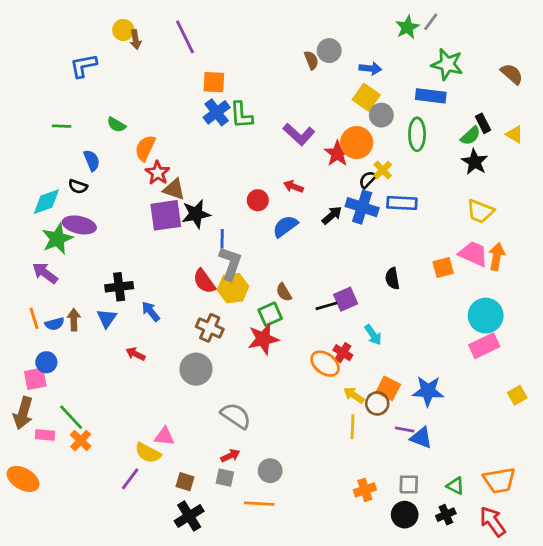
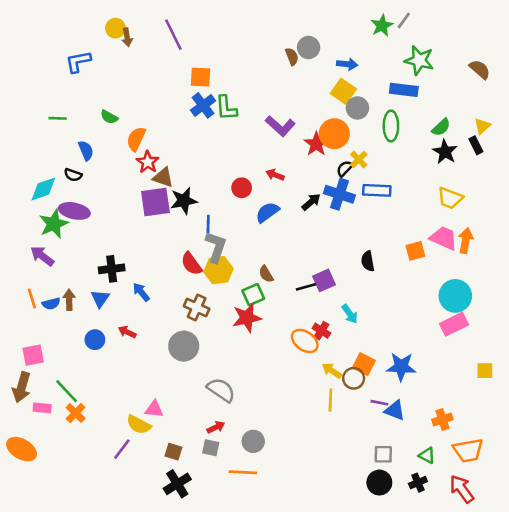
black rectangle: (483, 123) -> (476, 145), moved
yellow triangle: (515, 134) -> (482, 126), turned 48
blue circle: (46, 362) -> (95, 340), moved
yellow square: (517, 395) -> (485, 371), turned 30
orange cross: (365, 490) -> (442, 419), moved

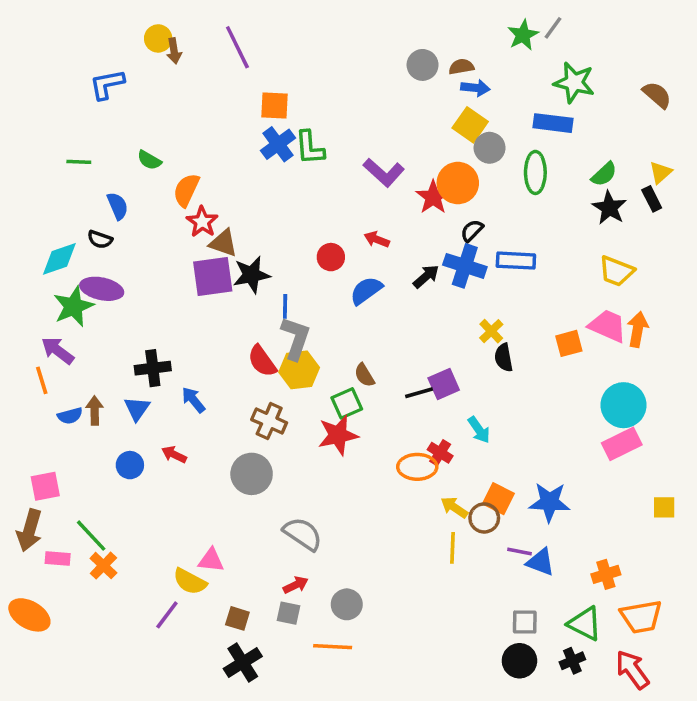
brown semicircle: (292, 56) -> (461, 67), moved, turned -78
yellow cross: (359, 159) -> (491, 331), moved
orange line: (32, 298) -> (42, 380), moved
orange ellipse: (305, 341) -> (417, 467), turned -36
green triangle: (427, 456) -> (585, 624), size x1.5

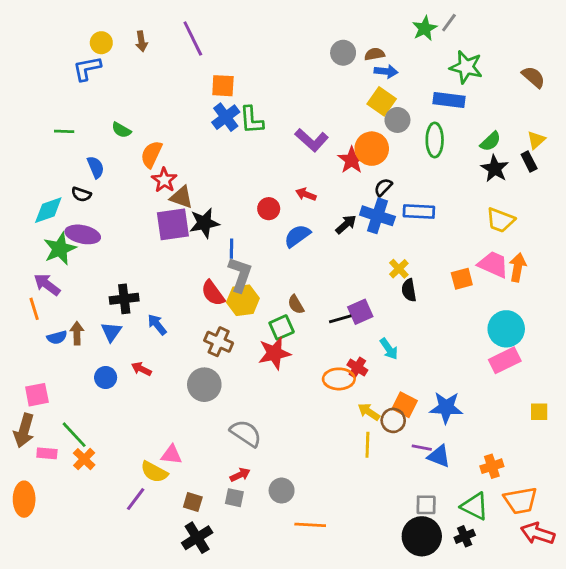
yellow circle: (158, 38) -> (101, 43), moved
orange ellipse: (29, 615) -> (24, 499), turned 60
orange line: (333, 647) -> (310, 525), moved
black circle: (519, 661) -> (422, 536), size x1.4
red arrow: (632, 670) -> (538, 533), moved, turned -36

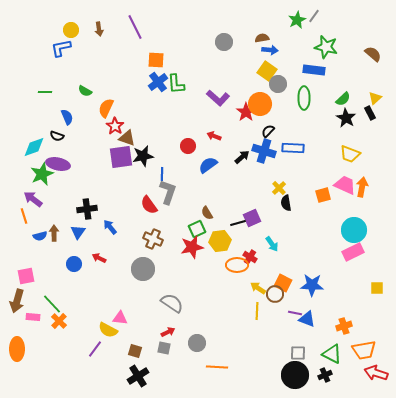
gray circle: (343, 53) -> (224, 42), moved
yellow hexagon: (243, 300) -> (220, 241), moved

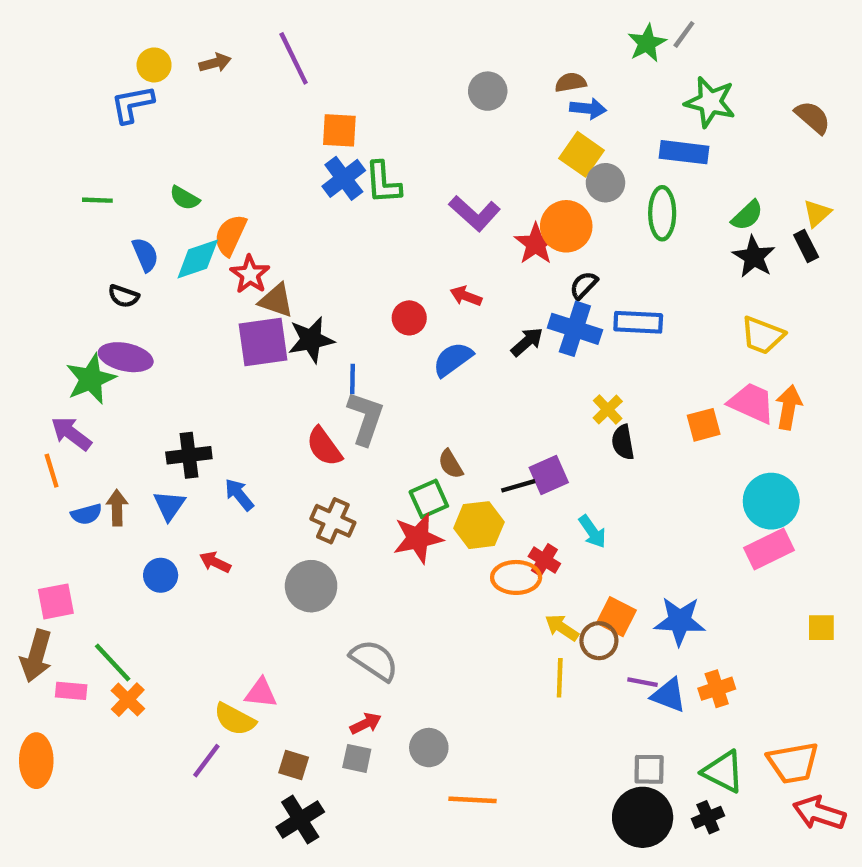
brown arrow: (99, 29) -> (215, 63), turned -96
cyan diamond: (34, 147) -> (198, 259), moved
orange cross: (344, 326) -> (717, 689), moved

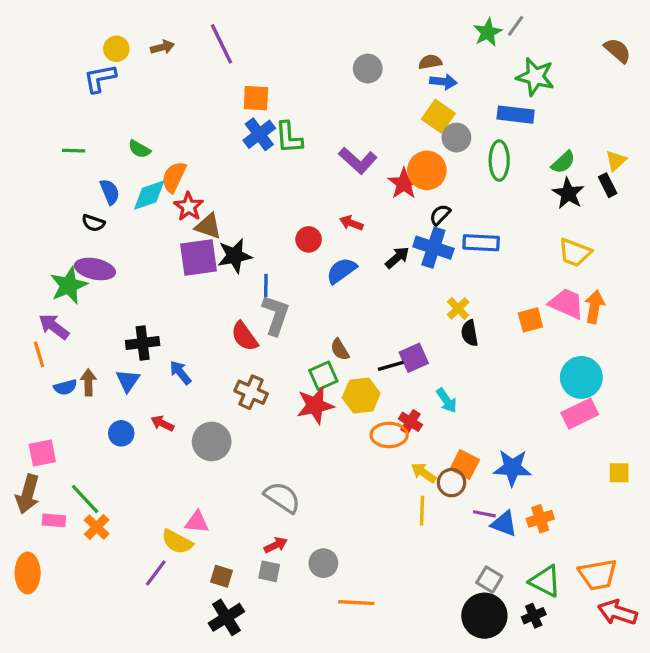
brown semicircle: (813, 117) -> (617, 50), moved
gray circle: (311, 586) -> (212, 442), moved
gray square: (649, 769) -> (489, 580), turned 30

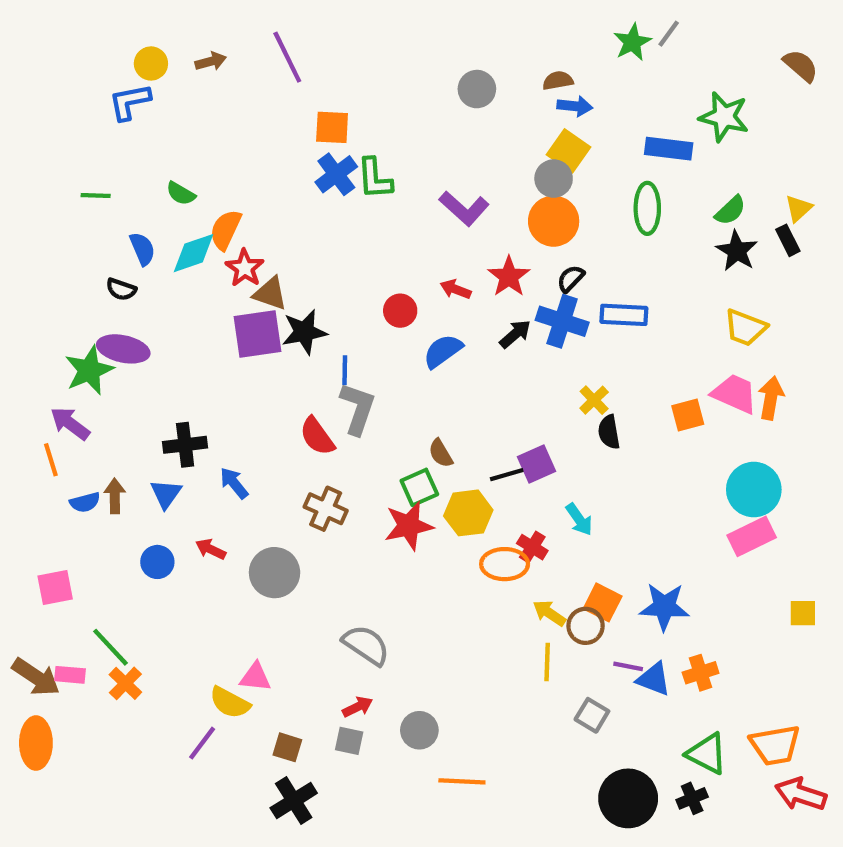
green star: (535, 77) -> (724, 117), moved
gray circle: (456, 138) -> (554, 179), moved
red star: (404, 184) -> (509, 277), moved
brown arrow: (28, 494) -> (36, 677), moved, turned -72
gray square: (489, 580) -> (592, 715), moved

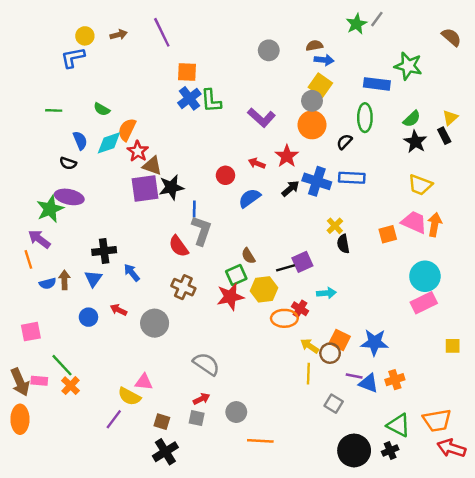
black semicircle: (571, 279) -> (344, 142), moved
cyan arrow: (579, 519) -> (326, 293), turned -60
brown arrow: (36, 677) -> (20, 382), turned 32

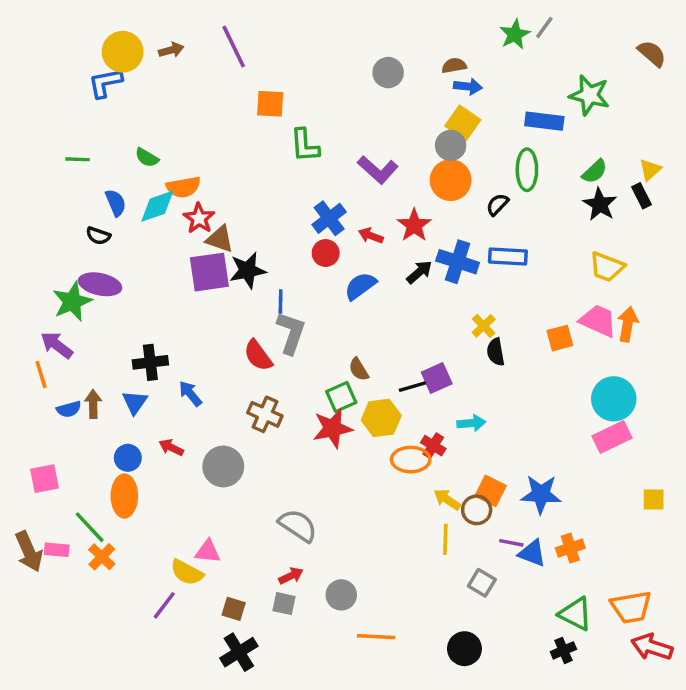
yellow circle: (85, 36) -> (123, 52), size x1.5
blue cross: (189, 98) -> (329, 218), moved
orange semicircle: (127, 130) -> (183, 187), turned -125
orange ellipse: (20, 419) -> (124, 496), moved
black circle: (354, 450) -> (464, 649), moved, size x0.7

